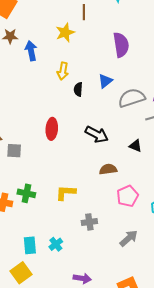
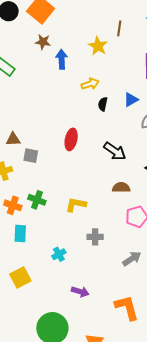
yellow star: (65, 33) -> (98, 46), turned -30
yellow arrow: (63, 71) -> (90, 84), turned -126
cyan rectangle: (30, 245) -> (20, 233), moved

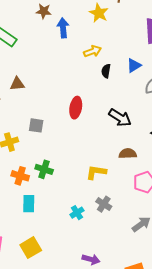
brown triangle: (13, 139) -> (17, 84), moved
yellow L-shape: (76, 205) -> (96, 172), moved
gray cross: (95, 237) -> (104, 204), turned 35
cyan cross: (59, 254) -> (77, 213), moved

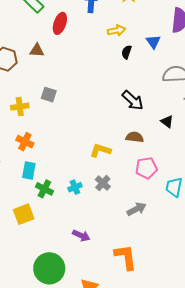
blue triangle: (134, 65) -> (153, 42), moved, turned -42
red ellipse: (76, 108) -> (60, 23), moved
green cross: (44, 169) -> (44, 189), moved

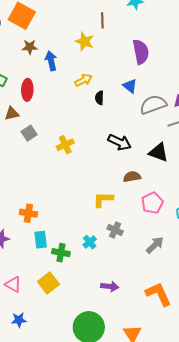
blue triangle: (153, 42) -> (130, 86), moved
brown triangle: (37, 50) -> (12, 114), moved
gray square: (49, 95) -> (29, 133), moved, turned -35
yellow cross: (20, 107) -> (65, 145), moved
black triangle: (167, 121) -> (159, 152), size x1.5

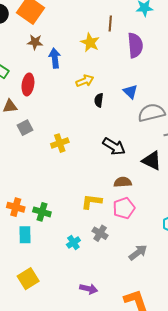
purple semicircle: (141, 52) -> (135, 45), moved
pink pentagon: (152, 203) -> (124, 208), moved
green cross: (61, 253) -> (42, 212), moved

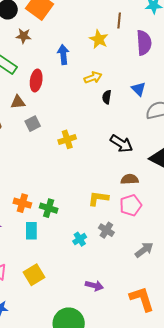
brown star: (35, 42) -> (24, 36), moved

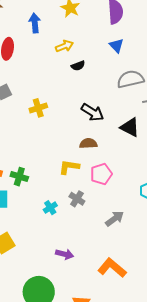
blue triangle: (138, 89) -> (116, 46), moved
black semicircle: (107, 97) -> (78, 66), turned -120
brown semicircle: (130, 179) -> (88, 143), moved
orange L-shape: (142, 299) -> (112, 268), turned -32

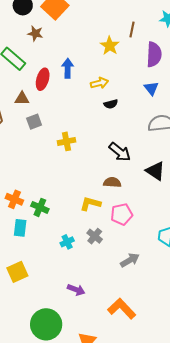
blue arrow: (35, 23) -> (68, 68), moved

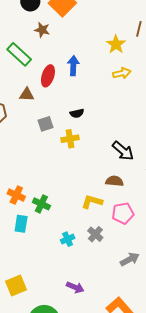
yellow arrow: (99, 83) -> (122, 73), moved
black semicircle: (111, 104) -> (77, 113), moved
gray square: (34, 122) -> (46, 124), moved
yellow square: (17, 272) -> (16, 286), moved

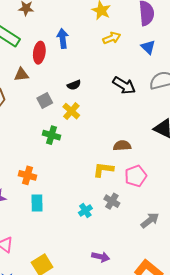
yellow cross: (70, 139) -> (71, 111), turned -30
black arrow: (123, 151) -> (124, 85), moved
green cross: (41, 204) -> (51, 135), moved

